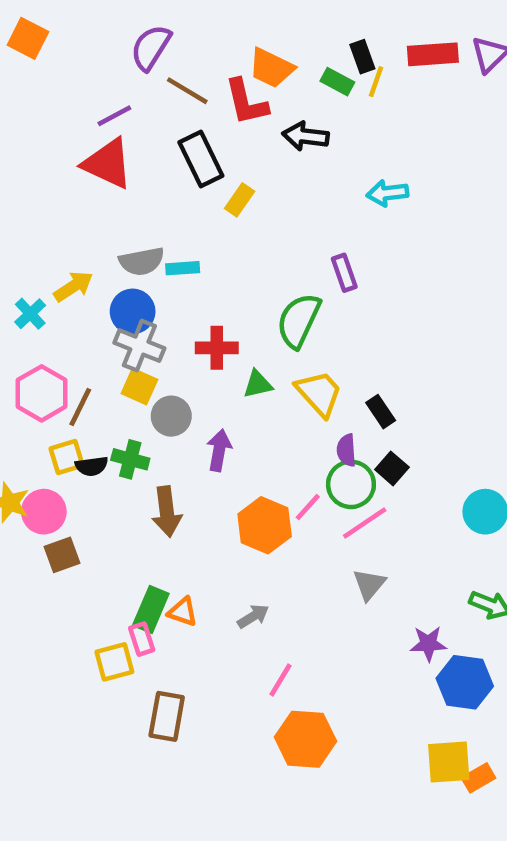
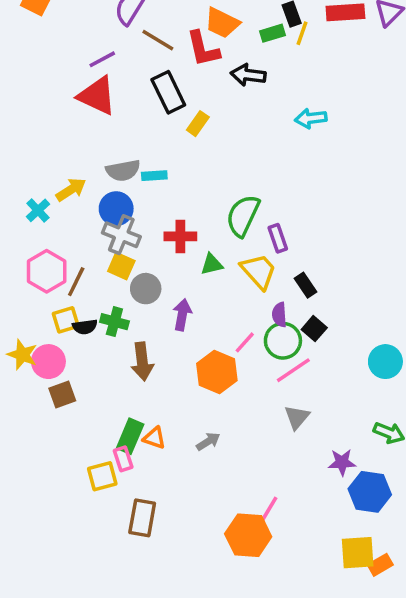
green rectangle: (337, 82) -> (272, 33), turned -45
purple rectangle: (344, 273) -> (278, 238), moved
pink line: (308, 507) -> (245, 342), moved
pink line: (280, 680) -> (269, 509), moved

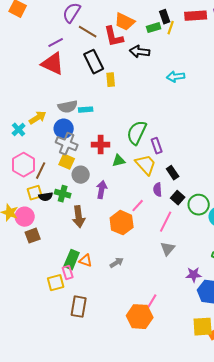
yellow rectangle: (198, 124) -> (111, 80), turned -40
green circle: (283, 341) -> (199, 205), moved
pink line: (293, 370) -> (166, 222), turned -30

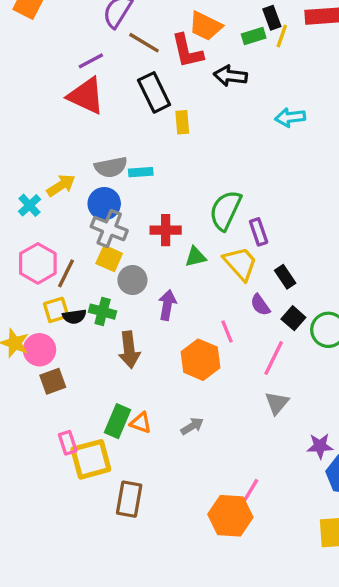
purple semicircle: (158, 190) -> (260, 305), turned -32
pink line: (138, 206) -> (227, 331), turned -64
pink rectangle: (68, 273) -> (68, 443), moved
yellow square: (56, 283) -> (91, 459), size x1.4

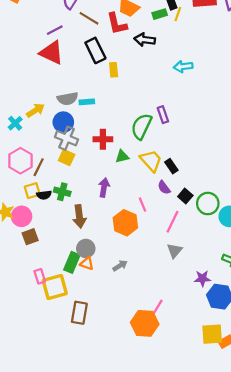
purple rectangle: (259, 232) -> (163, 115), moved
black rectangle: (285, 277) -> (171, 166), moved
gray circle: (132, 280) -> (86, 248), moved

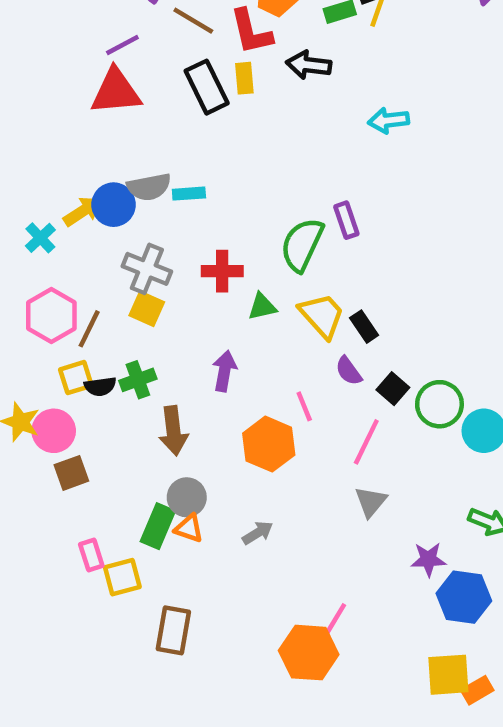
red triangle: (52, 53) -> (116, 92), turned -30
yellow rectangle: (114, 70) -> (244, 78), moved
blue circle: (63, 122) -> (114, 205), moved
green cross: (62, 192) -> (138, 380), turned -35
yellow square: (55, 287) -> (122, 577), size x0.7

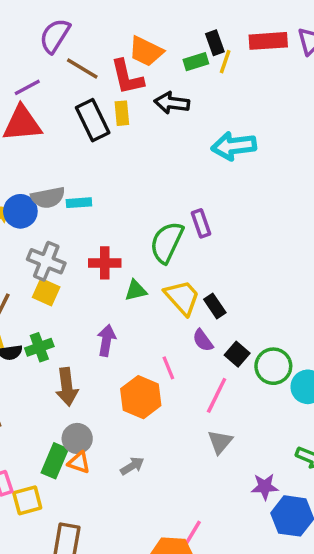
cyan arrow: (388, 120) -> (234, 146), size x1.4

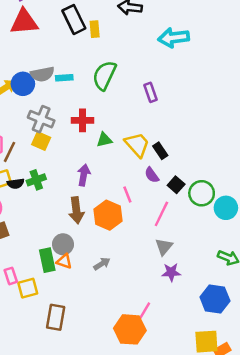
yellow rectangle: (122, 113) -> (95, 29), moved
green semicircle: (167, 242) -> (104, 75), moved
brown arrow: (67, 387) -> (76, 210), moved
green rectangle: (55, 461) -> (47, 260), turned -35
purple star: (265, 487) -> (171, 272), moved

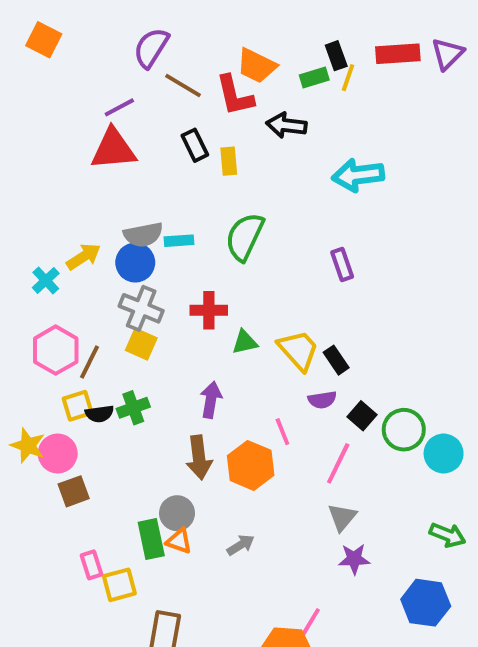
black rectangle: (74, 19) -> (195, 145), size x0.7
blue circle: (23, 84) -> (135, 263), moved
purple rectangle: (151, 92) -> (342, 265), moved
purple semicircle: (152, 175) -> (322, 400), turned -63

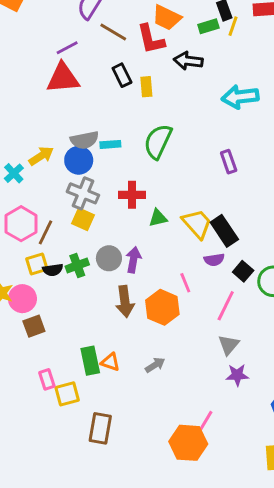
black rectangle: (336, 360) -> (224, 231), size x1.5
gray circle: (177, 513) -> (109, 258), moved

